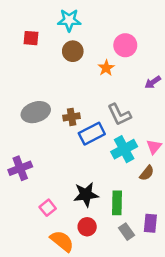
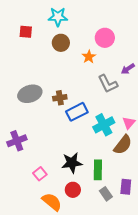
gray L-shape: (119, 115) -> (108, 84), moved
brown semicircle: (147, 173) -> (123, 145), size x1.5

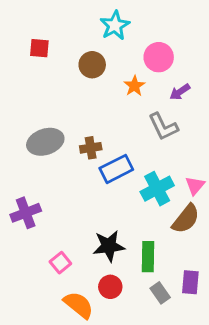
cyan star: (58, 17) -> (115, 25), moved, turned -30
purple arrow: (128, 69) -> (180, 92), moved

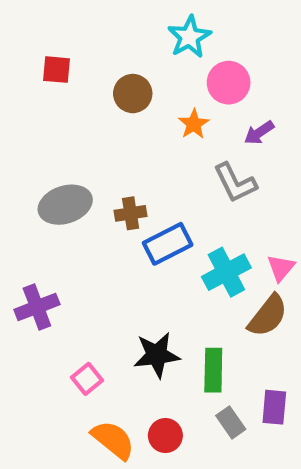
cyan star: (115, 25) -> (189, 37), moved
red circle: (110, 287) -> (165, 436), moved

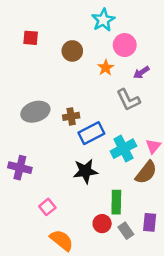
purple cross: (37, 307) -> (20, 168), turned 35
black star: (157, 355) -> (85, 171), moved
red circle: (165, 436) -> (102, 224), moved

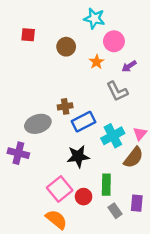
cyan star: (103, 20) -> (94, 18), turned -30
gray ellipse: (35, 112) -> (38, 124), moved
pink square: (47, 207) -> (60, 189), moved, size x1.6
red circle: (102, 224) -> (84, 197), moved

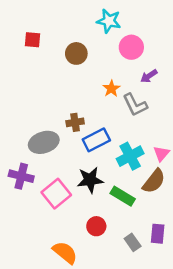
orange star: (97, 62) -> (111, 89), moved
green rectangle: (106, 185) -> (123, 196), moved, turned -60
pink square: (60, 189) -> (56, 194), moved

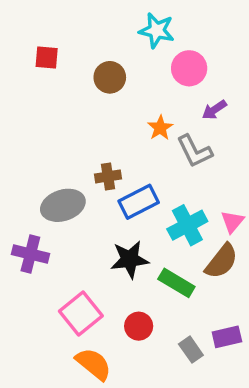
pink square: (56, 194) -> (81, 313), moved
purple rectangle: (158, 234) -> (227, 337), turned 72

